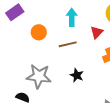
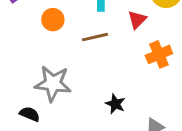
black star: (77, 75) -> (115, 104), moved

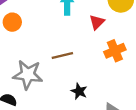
orange circle: (53, 20) -> (12, 22), moved
brown line: (95, 37) -> (62, 56), moved

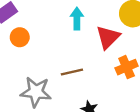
red triangle: (97, 22) -> (108, 37), size x1.5

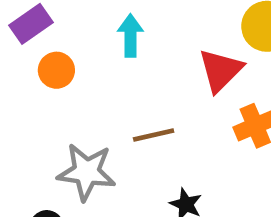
cyan arrow: (77, 19) -> (130, 36), moved

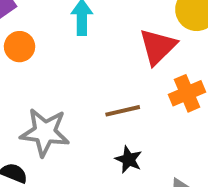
brown line: (154, 135) -> (123, 111), moved

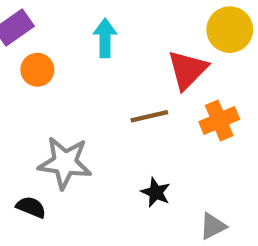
brown line: (123, 111) -> (149, 116), moved

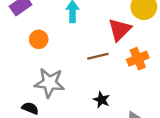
orange circle: (37, 70) -> (39, 39), moved

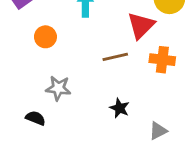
orange cross: (138, 59) -> (162, 60), turned 30
gray star: (50, 83) -> (58, 88), size x0.7

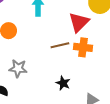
orange cross: (162, 60) -> (83, 47), moved

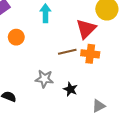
gray star: (18, 68) -> (44, 79), moved

